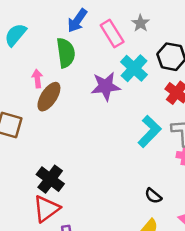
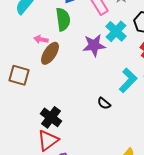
pink arrow: (37, 79) -> (41, 39), turned -72
black semicircle: (153, 196) -> (104, 103), moved

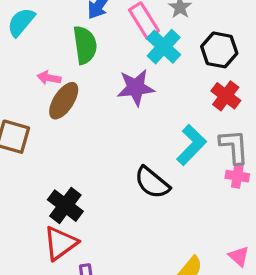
cyan cross: (116, 31) -> (164, 47), moved
black semicircle: (104, 103) -> (152, 183), size x1.6

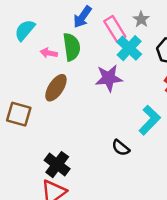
pink arrow: (49, 78) -> (49, 53), moved
black semicircle: (152, 183) -> (121, 148), size x0.7

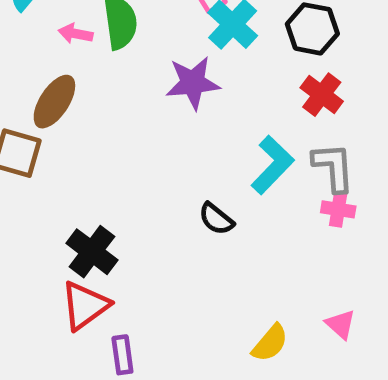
brown ellipse: (56, 88) -> (54, 102), moved

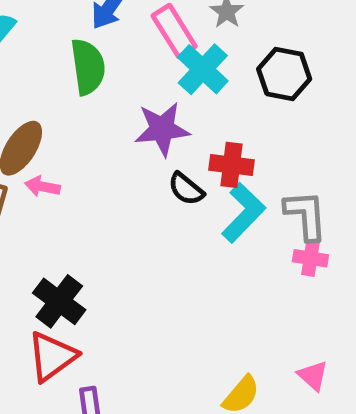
pink arrow: (76, 34) -> (42, 186), moved
red cross: (322, 95) -> (231, 165), moved, turned -30
black semicircle: (216, 219) -> (186, 189), moved

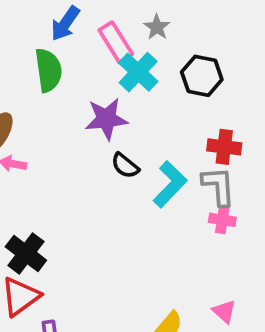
red cross: (231, 165) -> (224, 147), moved

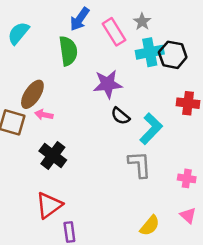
cyan cross: (138, 72) -> (150, 52), moved, turned 36
gray L-shape: (219, 186) -> (140, 164), moved
pink cross: (222, 220) -> (187, 178), moved
black cross: (26, 253) -> (53, 155), moved

